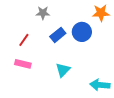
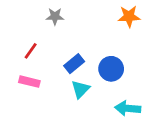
blue circle: (82, 32) -> (111, 69), moved
blue rectangle: (58, 35) -> (74, 64), moved

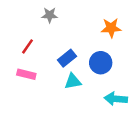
orange star: (129, 16) -> (111, 28), moved
cyan triangle: (80, 89) -> (73, 81), turned 36

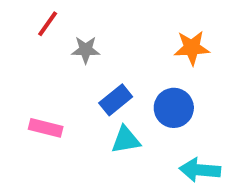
gray star: (50, 15) -> (86, 50), moved
red line: (28, 46) -> (48, 24), moved

